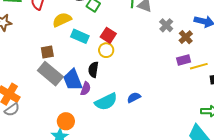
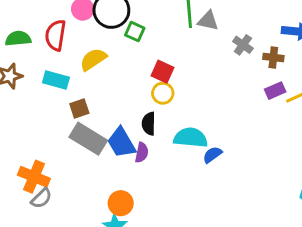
cyan rectangle: (80, 36) -> (56, 80), moved
brown cross: (186, 37) -> (273, 57), turned -32
cyan semicircle: (106, 102) -> (191, 138), moved, turned -140

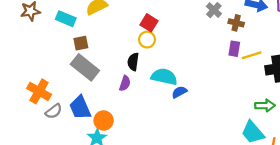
purple rectangle: (275, 91) -> (234, 49), turned -64
blue trapezoid: (121, 143) -> (80, 108), moved
gray semicircle: (41, 198) -> (54, 111), moved

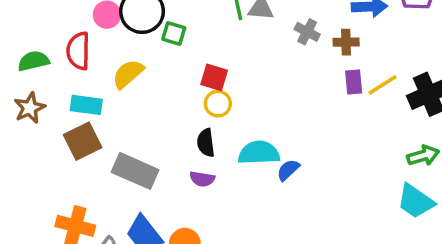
brown square: (81, 43) -> (83, 141), moved, size x1.5
purple semicircle: (125, 83) -> (202, 179), turned 96

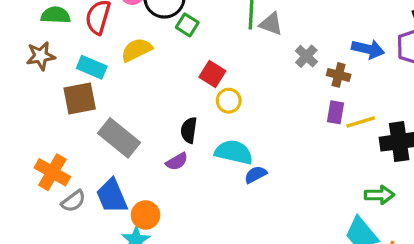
yellow circle: (218, 104) -> (229, 101), moved
purple semicircle: (202, 179) -> (177, 161), turned -55

